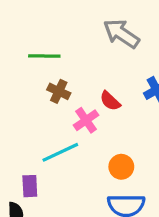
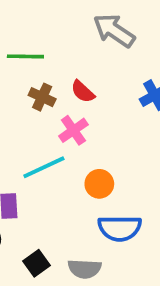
red semicircle: (110, 101) -> (83, 92), moved
orange circle: (121, 167) -> (99, 184), moved

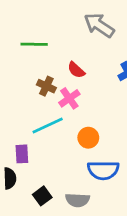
brown cross: (42, 97) -> (46, 86), moved

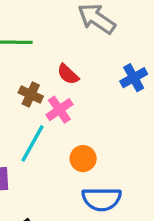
cyan line: (48, 125) -> (32, 143), turned -36

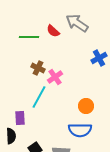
red semicircle: (68, 74) -> (53, 31), moved
orange circle: (83, 159) -> (86, 106), moved

